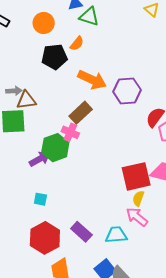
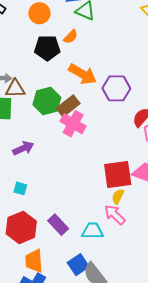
pink cross: (70, 132) -> (73, 124), moved, size x1.4
green hexagon: (55, 148) -> (47, 101), moved

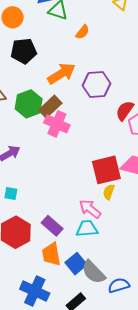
orange semicircle: (71, 37) -> (82, 32), moved
orange arrow: (83, 74) -> (61, 74), turned -56
pink arrow: (115, 215) -> (90, 209), moved
orange trapezoid: (34, 261) -> (51, 254), moved

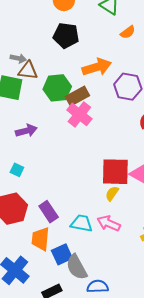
pink arrow: (90, 209) -> (109, 223), moved, turned -30

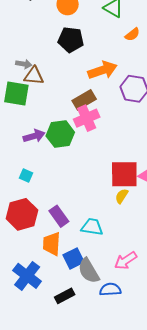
green hexagon: (57, 88) -> (60, 134), moved
pink cross: (79, 114) -> (87, 118), turned 30
pink arrow: (109, 223) -> (126, 261), moved, turned -55

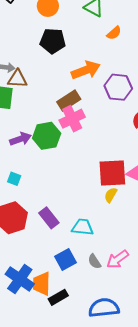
orange trapezoid: (52, 244) -> (42, 284), moved
gray semicircle: (89, 271) -> (94, 261), moved, size x0.6
blue semicircle: (110, 289) -> (104, 308), moved, size x1.4

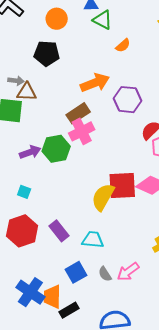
black pentagon: (53, 41) -> (47, 53), moved
yellow semicircle: (111, 195) -> (103, 197), moved, size x1.8

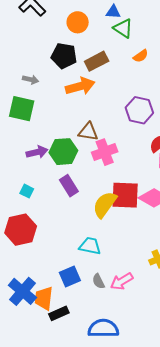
orange arrow: (95, 83) -> (80, 86), moved
brown triangle: (27, 92) -> (88, 132), moved
brown rectangle: (78, 113) -> (97, 61), moved
pink cross: (82, 131) -> (105, 152), moved
purple rectangle: (59, 231) -> (69, 186), moved

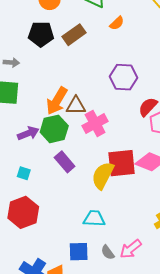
orange arrow: (80, 86) -> (57, 101), moved, turned 144
blue square: (70, 277) -> (79, 252), turned 30

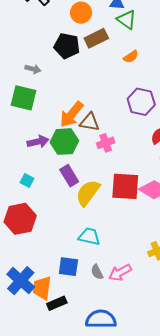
orange semicircle: (117, 23) -> (131, 57), moved
brown rectangle: (74, 35) -> (96, 38), moved
pink cross: (95, 123) -> (106, 143), size x0.7
yellow semicircle: (103, 175) -> (88, 193), moved

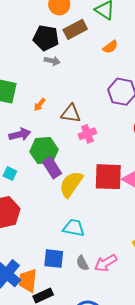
gray arrow: (33, 69) -> (52, 61), moved
orange arrow: (72, 114) -> (40, 105), moved, size x0.5
green hexagon: (64, 142) -> (44, 151), moved

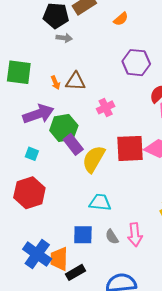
orange arrow: (40, 105) -> (55, 83), turned -56
brown triangle: (71, 114) -> (76, 81), moved
purple arrow: (20, 134) -> (38, 114), size x1.4
pink arrow: (106, 263) -> (135, 235), turned -60

